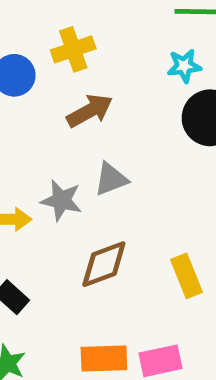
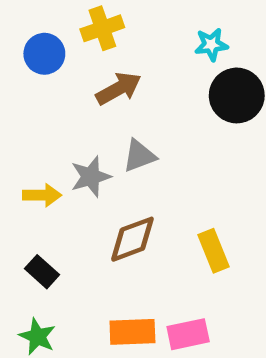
gray star: (61, 200) -> (91, 177), turned -30

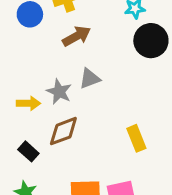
gray star: (91, 177) -> (59, 92), turned -30
brown diamond: (132, 239) -> (63, 131), moved

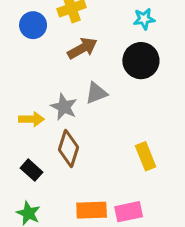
black circle: (151, 41) -> (141, 61), moved
brown diamond: (63, 131) -> (68, 148), turned -52

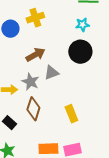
brown arrow: (82, 48) -> (35, 55), moved
yellow rectangle: (146, 156) -> (71, 114), moved

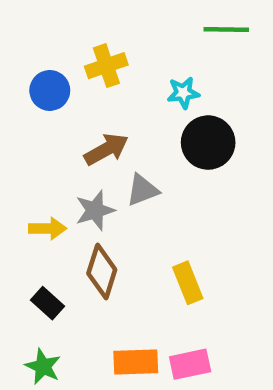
cyan star: (82, 25) -> (183, 93), moved
gray star: (30, 82) -> (95, 210), turned 30

